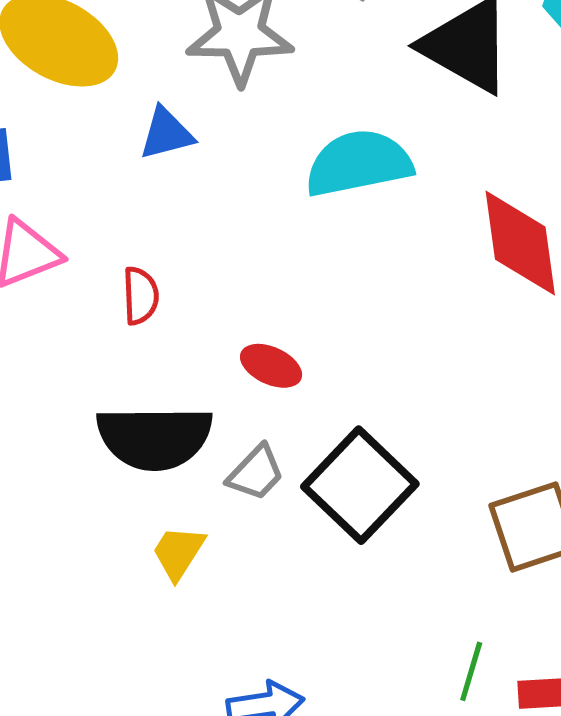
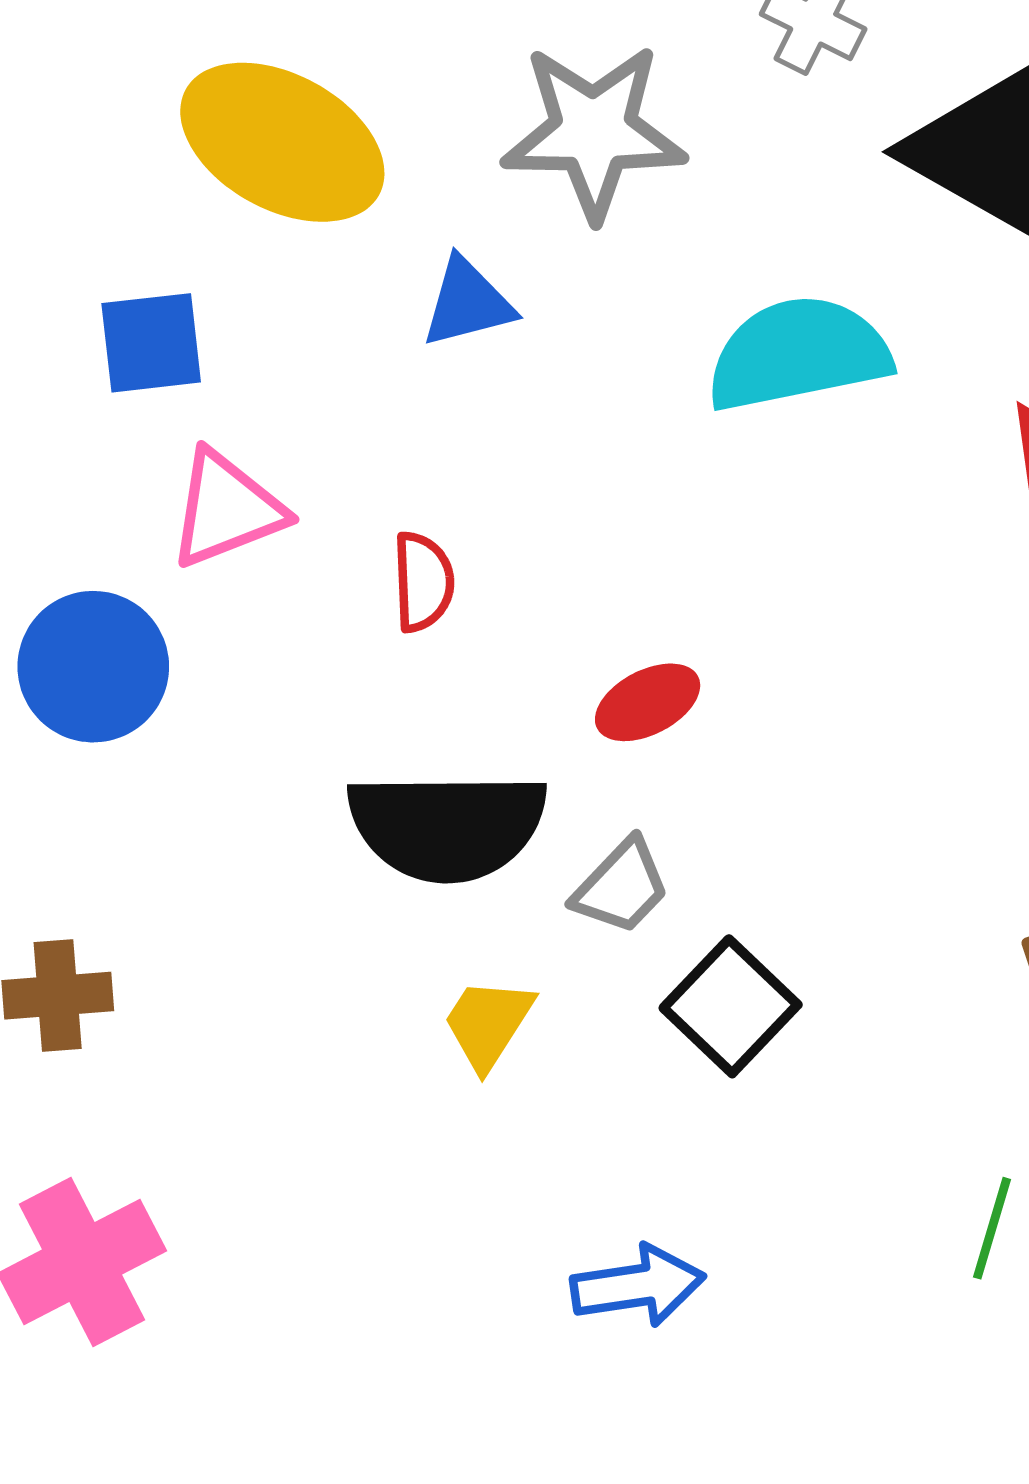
red ellipse: (271, 366) -> (648, 702), turned -52
black square: (360, 485) -> (731, 1006), moved, size x0.7

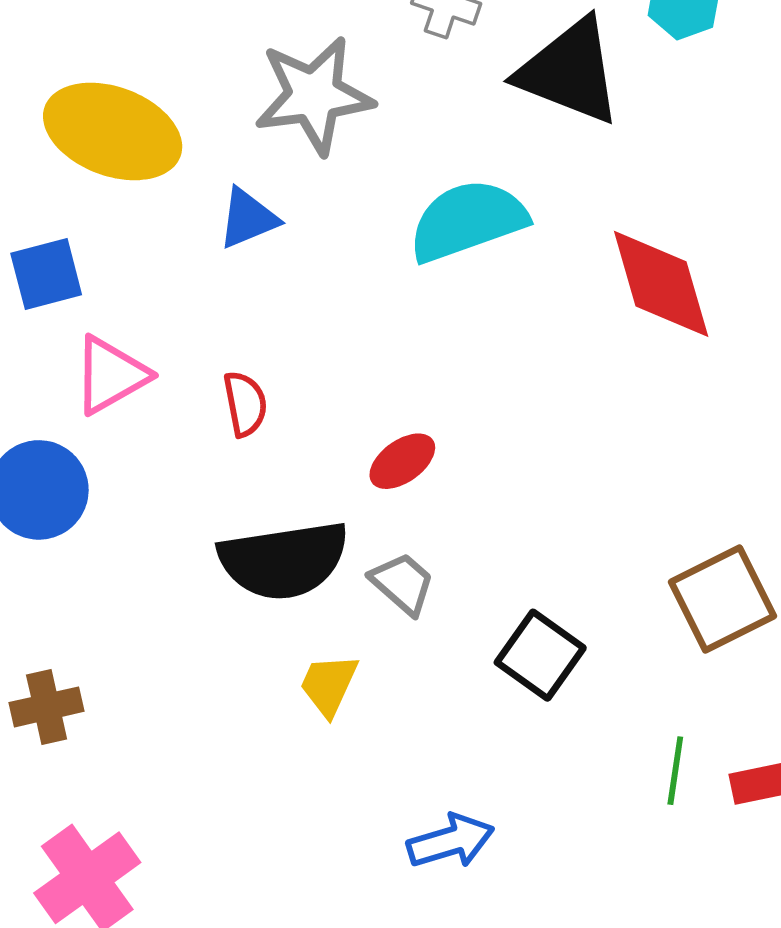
gray trapezoid: (621, 887) -> (403, 583), turned -84
black square: (731, 1006) -> (540, 655), moved

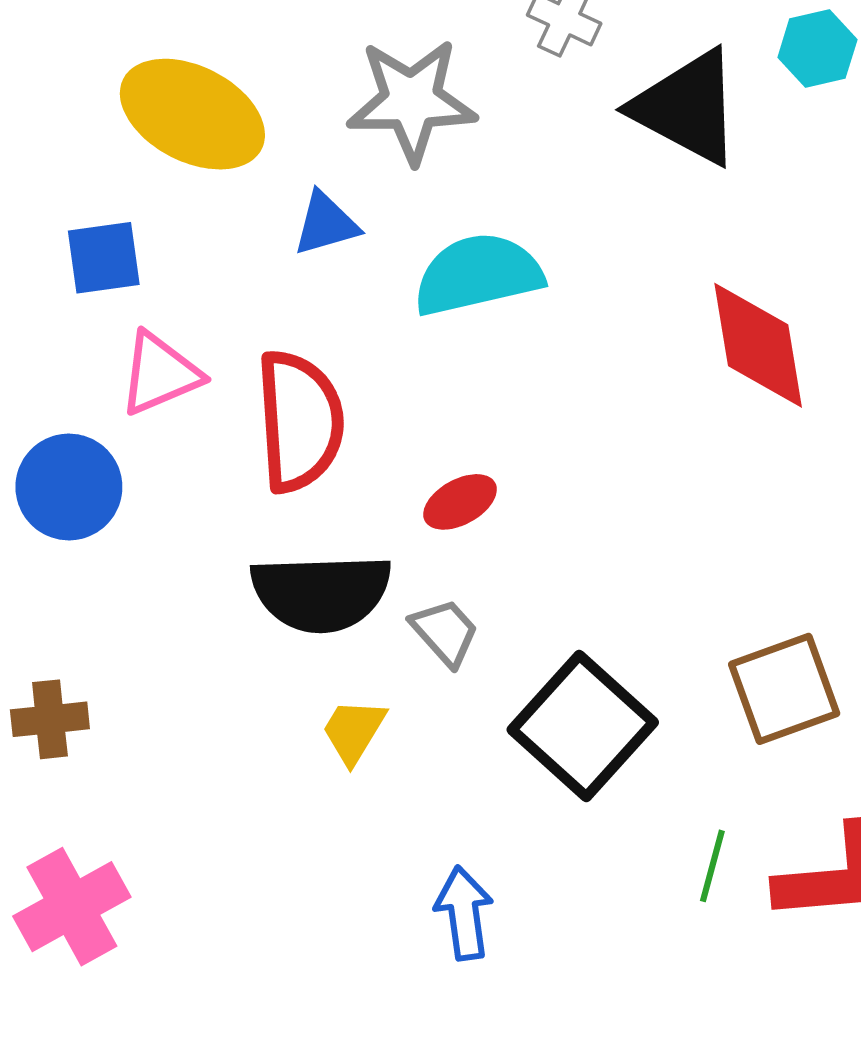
cyan semicircle: (468, 221) -> (478, 274), moved
red semicircle: (245, 404) -> (300, 421), size x2.0
black square: (540, 655) -> (583, 726), size x1.5
blue arrow: (451, 841) -> (464, 913), turned -88

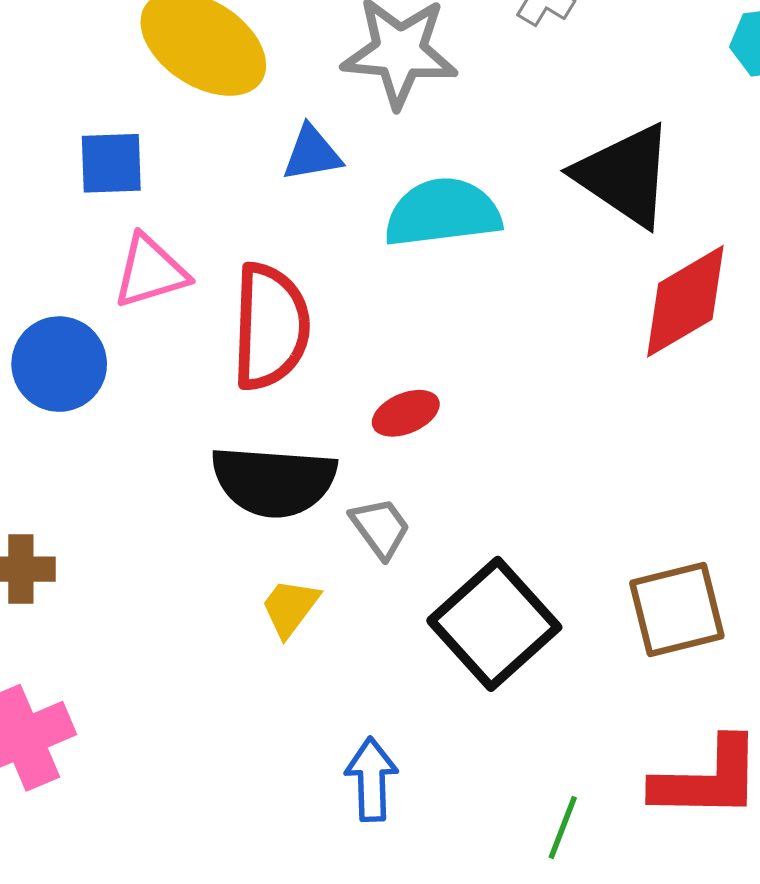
black triangle: (687, 107) -> (625, 175), moved
red diamond: (758, 345) -> (685, 301), turned 63
green line: (712, 866) -> (563, 828), moved

